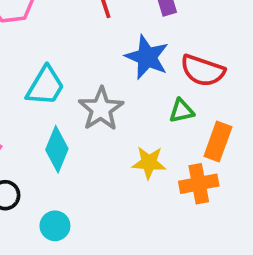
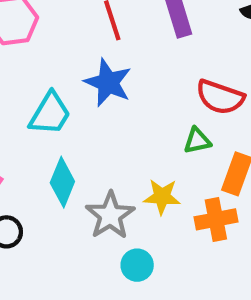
blue star: (147, 57) -> (108, 83), moved
gray star: (101, 109) -> (110, 215), moved
cyan circle: (55, 226) -> (137, 265), moved

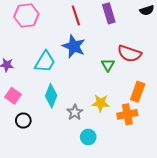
green triangle: (197, 141) -> (108, 65), moved, turned -48
gray star: (110, 215) -> (75, 112), size x0.7

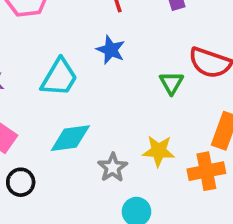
blue star: (74, 46) -> (111, 50), size x0.7
cyan diamond: (51, 96) -> (70, 138), turned 60

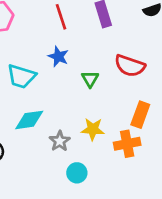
cyan trapezoid: (59, 77) -> (21, 76), turned 76
green triangle: (171, 83) -> (90, 79), moved

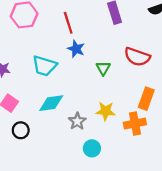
red line: (61, 17) -> (68, 23), moved

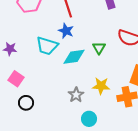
blue star: (76, 49) -> (66, 31), moved
cyan diamond: (51, 103) -> (74, 57), moved

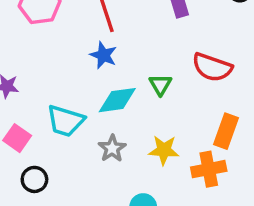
cyan trapezoid: (47, 46) -> (66, 121), moved
gray star: (76, 95) -> (112, 148), moved

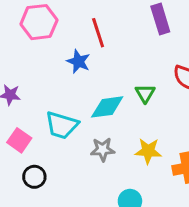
blue star: (103, 55) -> (78, 61), moved
gray star: (112, 148) -> (103, 149), turned 30

